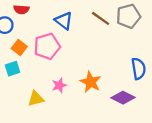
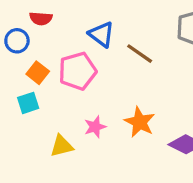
brown line: (101, 18) -> (140, 54), moved

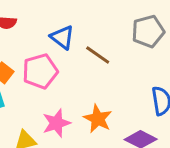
pink star: (95, 127) -> (56, 123), size x1.4

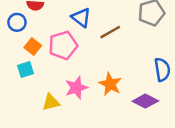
brown line: (98, 55) -> (110, 32), turned -65

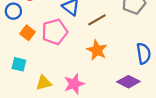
cyan square: (25, 70) -> (19, 64), moved, turned 32
orange star: (110, 84) -> (97, 50), moved
pink star: (76, 88) -> (74, 84), moved

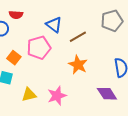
orange square: (27, 33) -> (14, 58), moved
purple diamond: (128, 82) -> (107, 94), turned 30

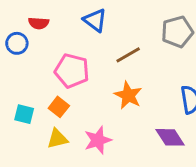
blue triangle: (54, 25) -> (95, 20), moved
pink pentagon: (39, 48) -> (72, 71), turned 30
orange square: (14, 58) -> (59, 107), moved

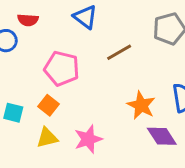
orange star: (128, 95) -> (141, 105), moved

